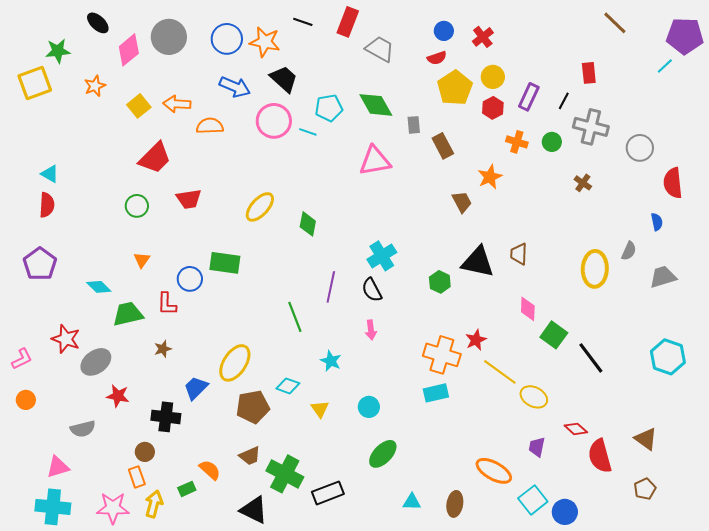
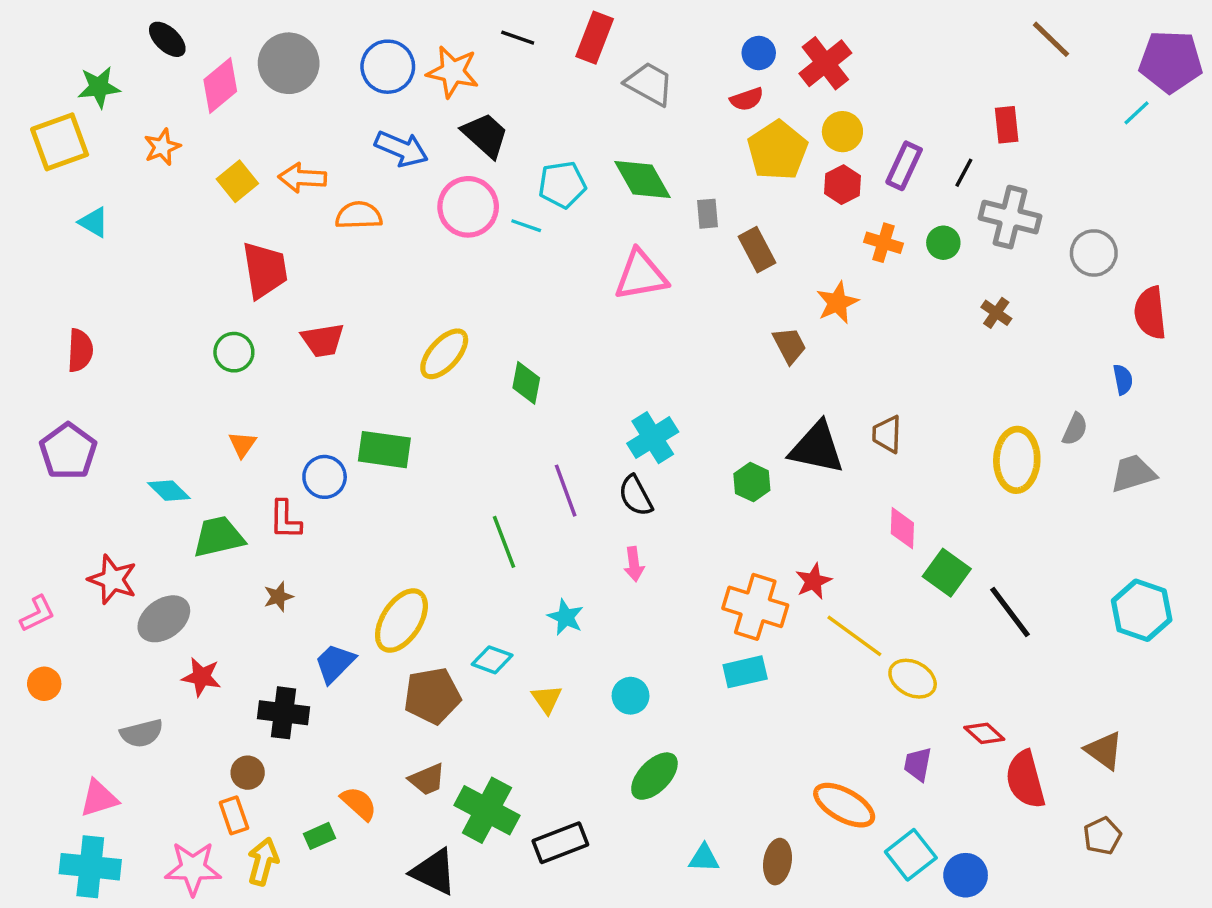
red cross: (483, 37) -> (825, 63), size x1.4
red trapezoid: (155, 158) -> (265, 270), turned -54
cyan triangle: (50, 174) -> (94, 222), moved
purple line: (331, 287) -> (566, 491), turned -32

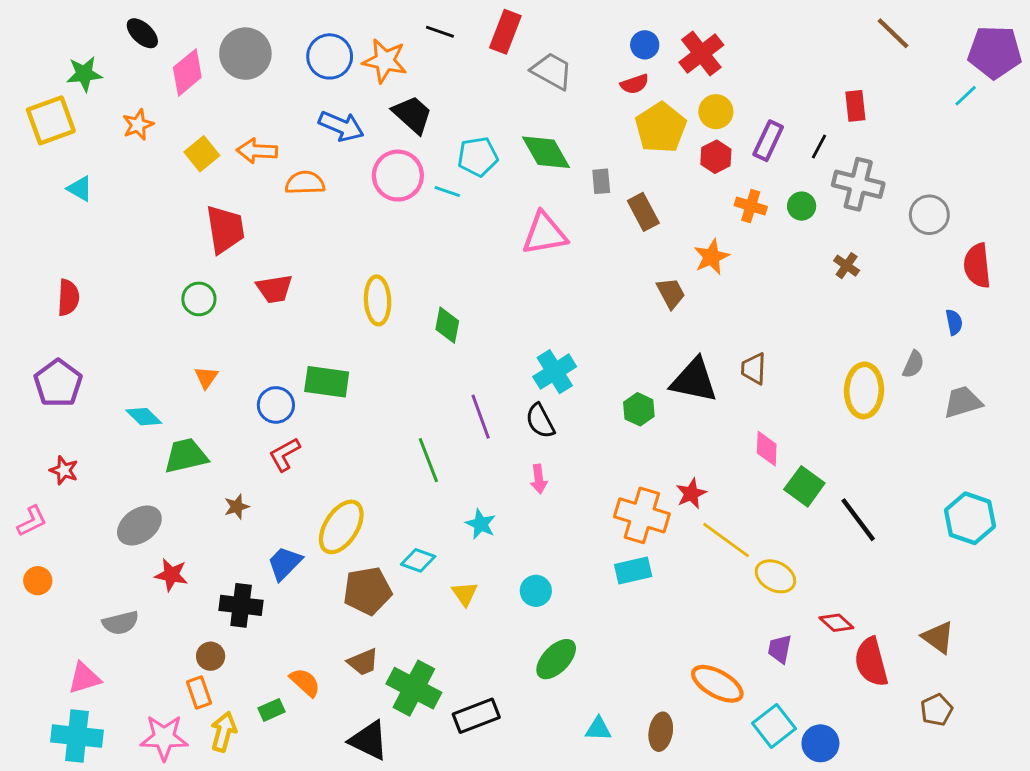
yellow ellipse: (444, 354) -> (378, 300), turned -45
red L-shape: (285, 520) -> (285, 454), moved, turned 60
red star: (113, 579) -> (64, 470), moved, size x0.7

